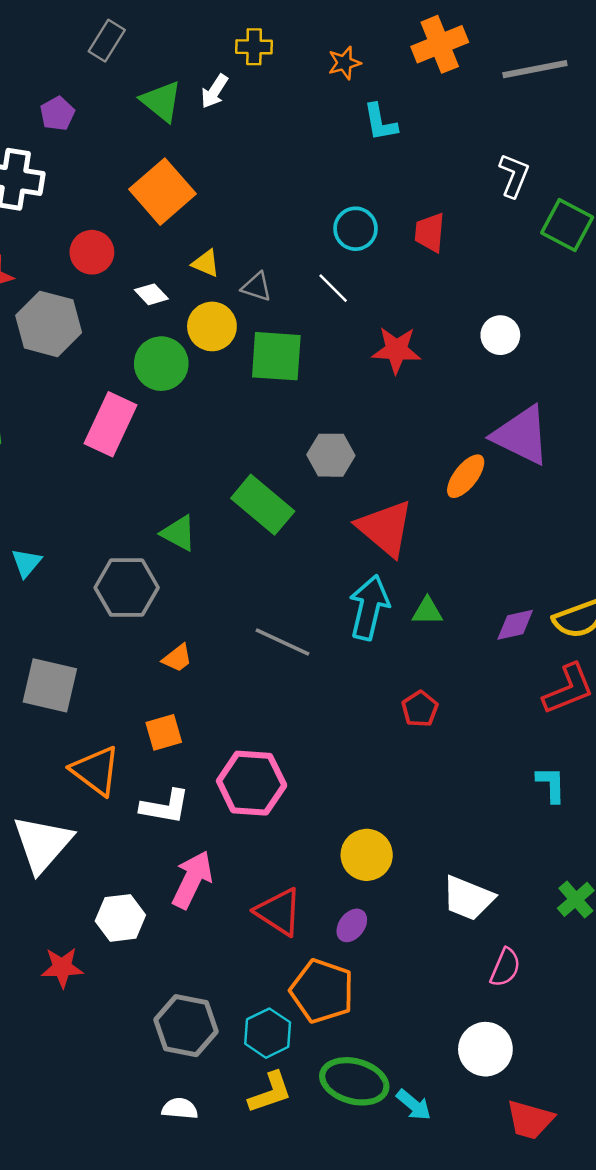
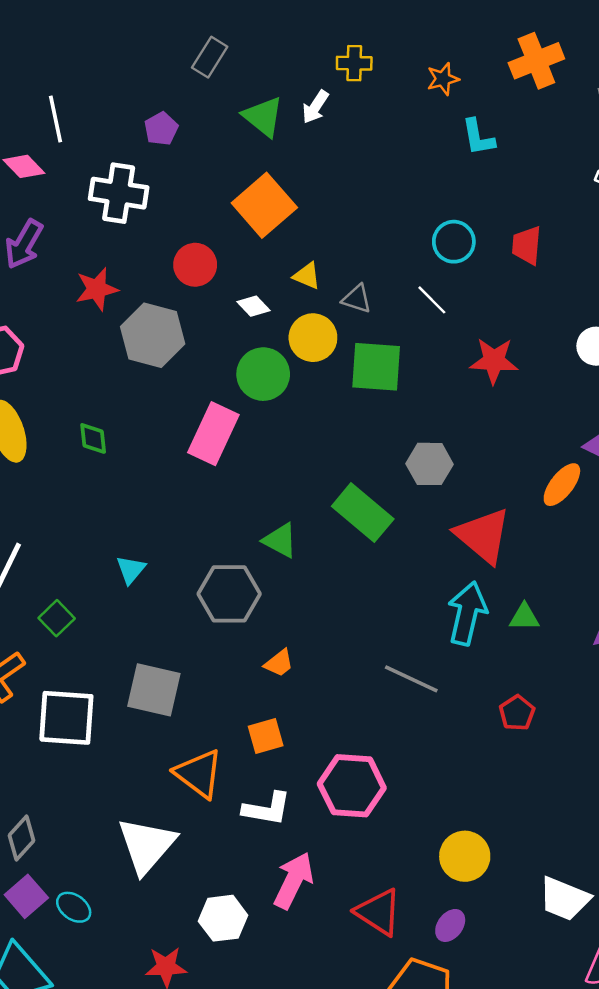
gray line: (283, 642) -> (411, 679), moved

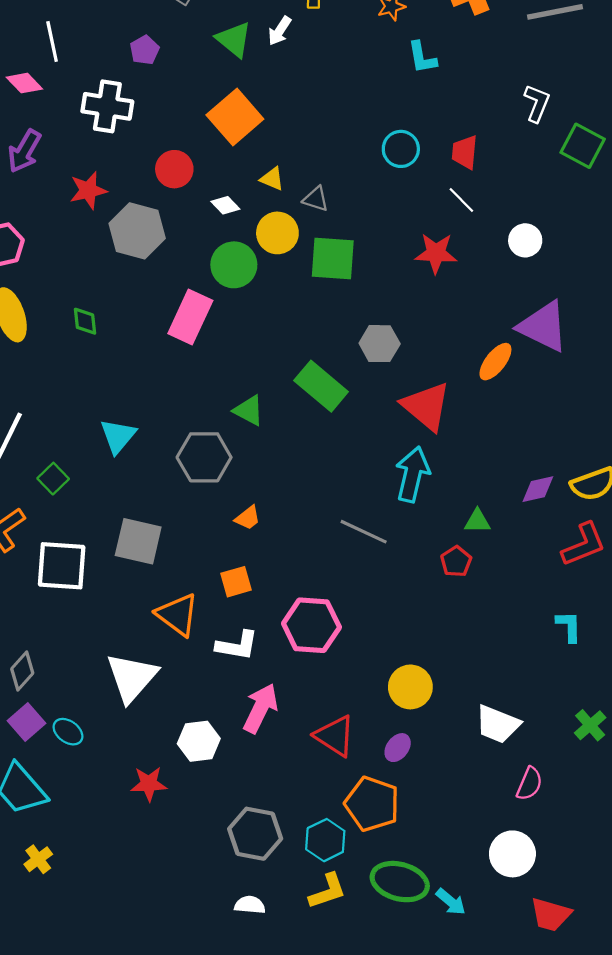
white line: (432, 300) -> (461, 200), moved
cyan triangle: (131, 570) -> (118, 436), size x1.4
green triangle: (524, 617) -> (477, 521), moved

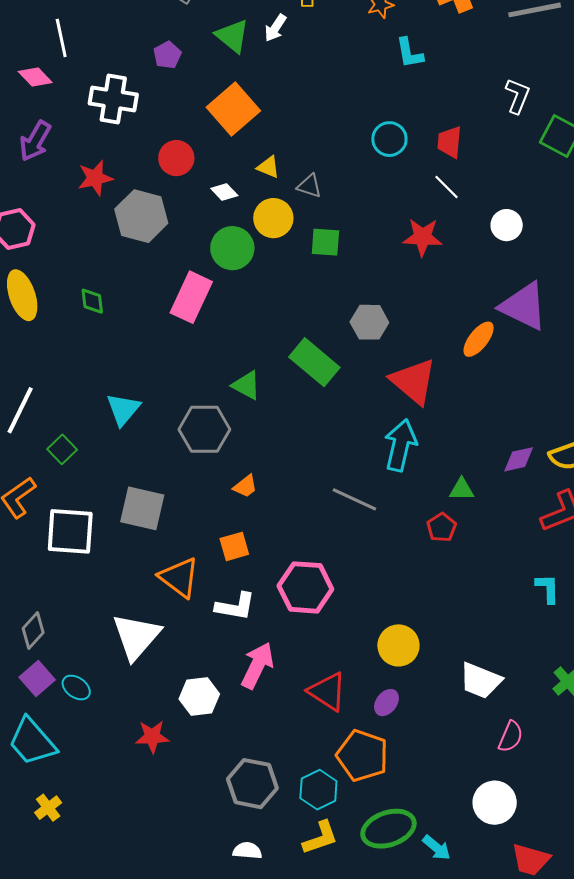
purple pentagon: (145, 50) -> (167, 55), moved
green square: (333, 258) -> (325, 242), size x0.7
green ellipse: (400, 882) -> (388, 829), turned -34

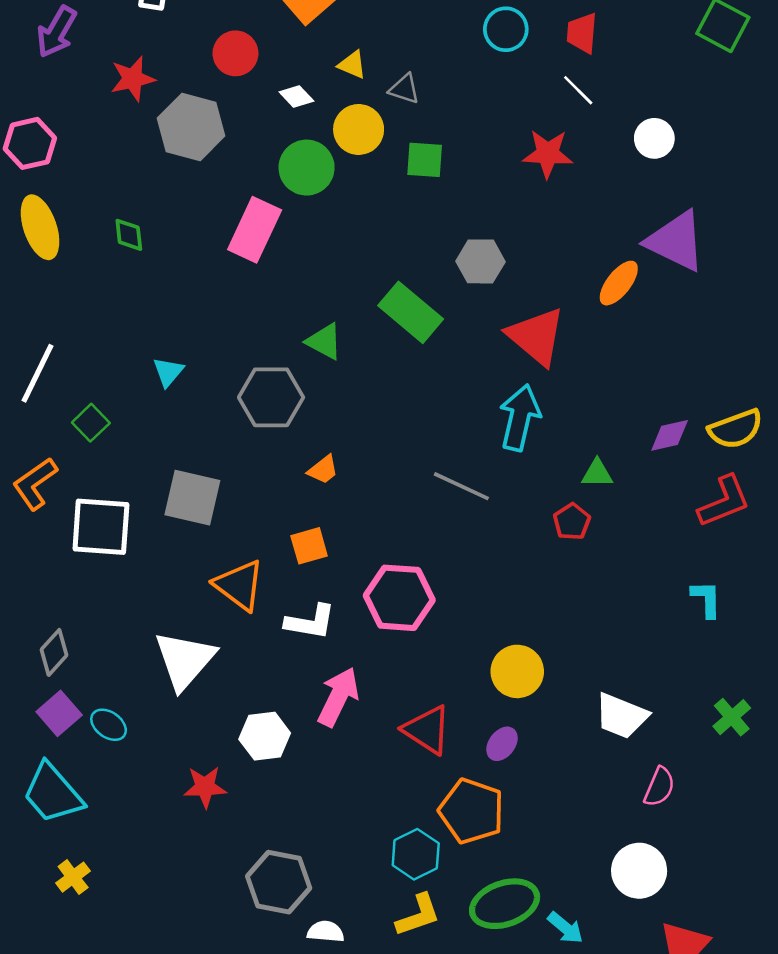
cyan triangle: (123, 409) -> (168, 372), size x0.7
gray hexagon: (252, 784) -> (279, 882), moved

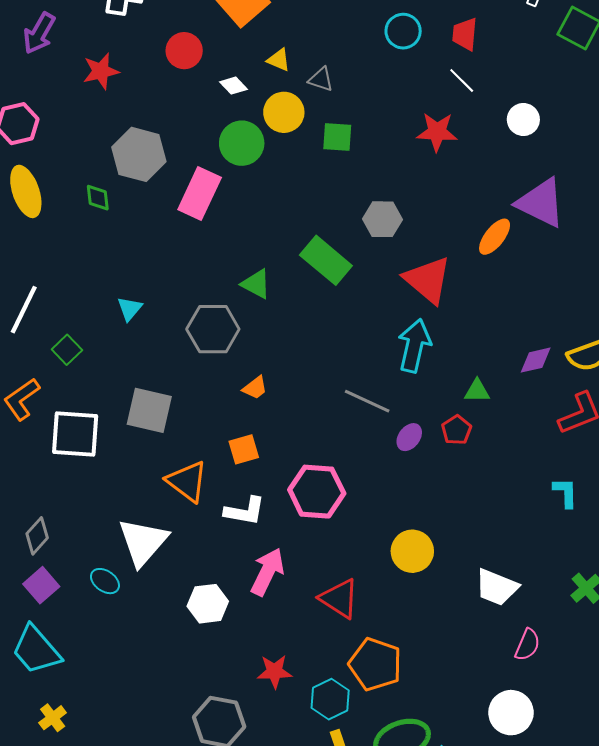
gray hexagon: (191, 127) -> (139, 154), moved
cyan ellipse: (109, 725) -> (105, 581), moved
purple ellipse: (502, 744) -> (409, 437), moved
red star: (205, 787) -> (275, 671), moved

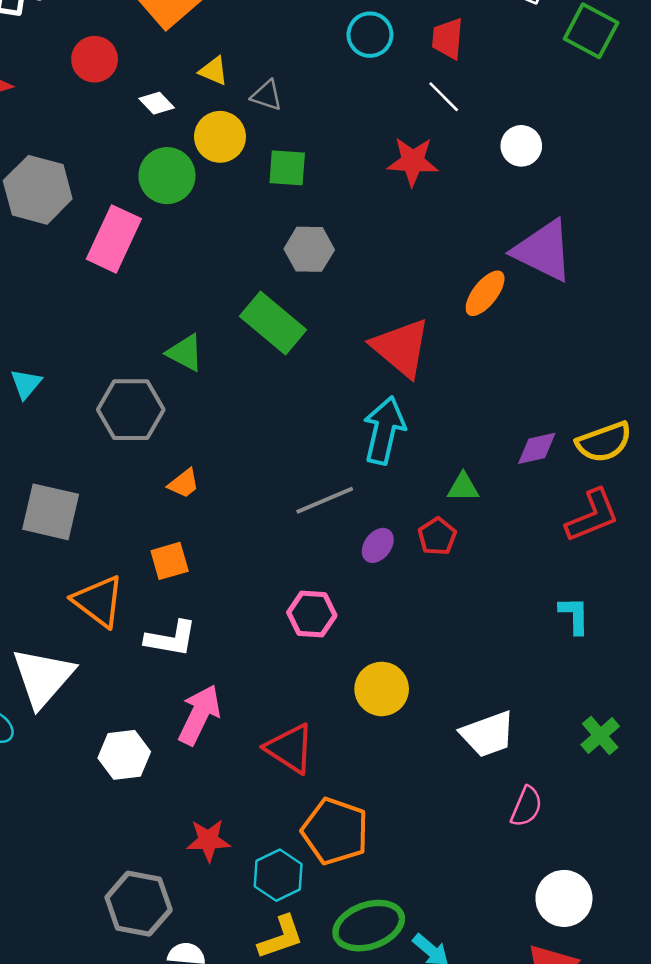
gray hexagon: (383, 219) -> (309, 249), moved
gray line: (367, 401) -> (325, 500), turned -48
pink hexagon: (317, 492) -> (312, 614), moved, size x0.7
white trapezoid: (497, 587) -> (488, 734), turned -42
white circle: (511, 713) -> (564, 898), moved

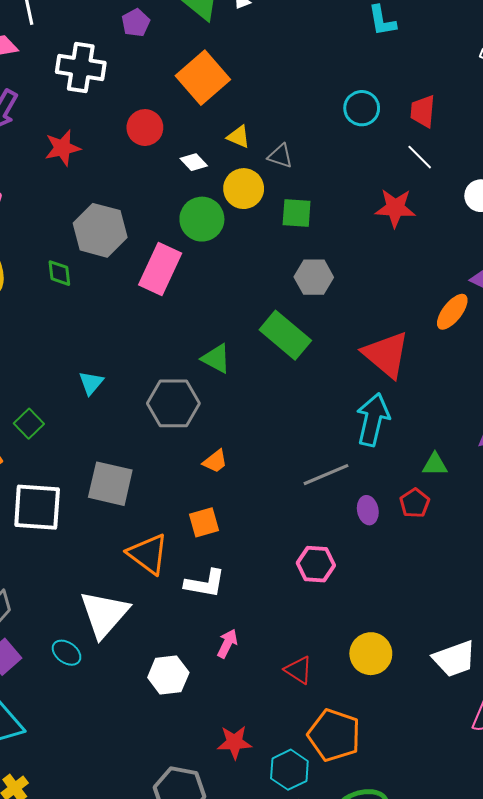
purple ellipse: (378, 545) -> (368, 510), turned -48
yellow circle: (382, 689) -> (371, 654), moved
pink arrow: (199, 715) -> (227, 643), size x0.6
red triangle: (290, 748) -> (299, 670), size x0.7

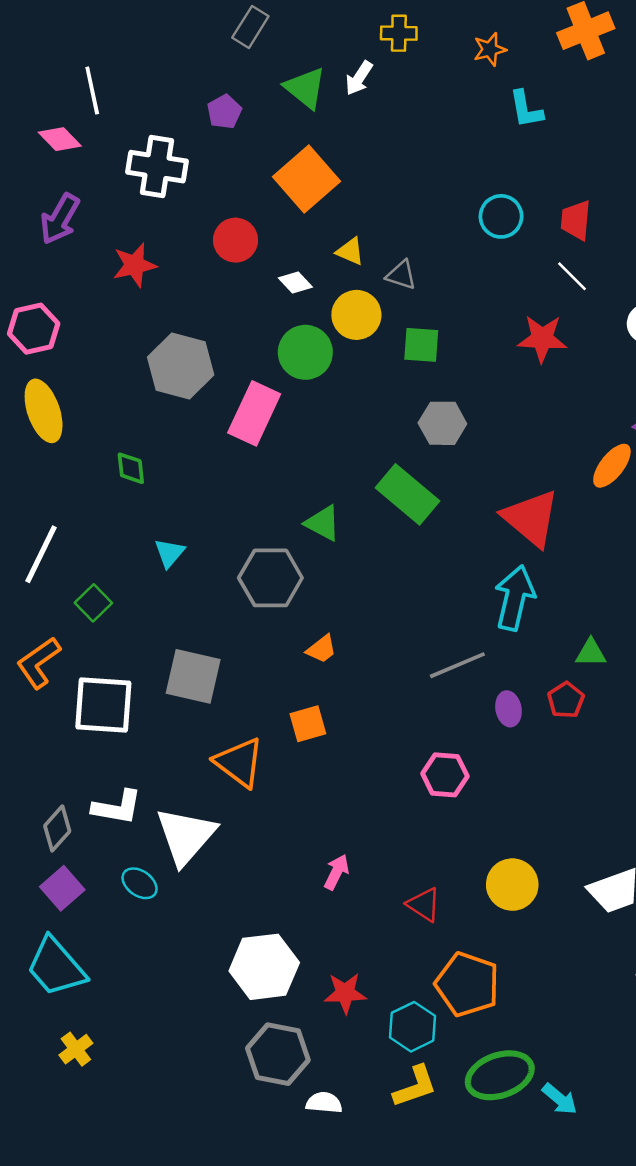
green diamond: (59, 273) -> (131, 468), moved
white L-shape: (205, 583) -> (117, 807), moved
white hexagon: (168, 675) -> (264, 967), moved, size x1.4

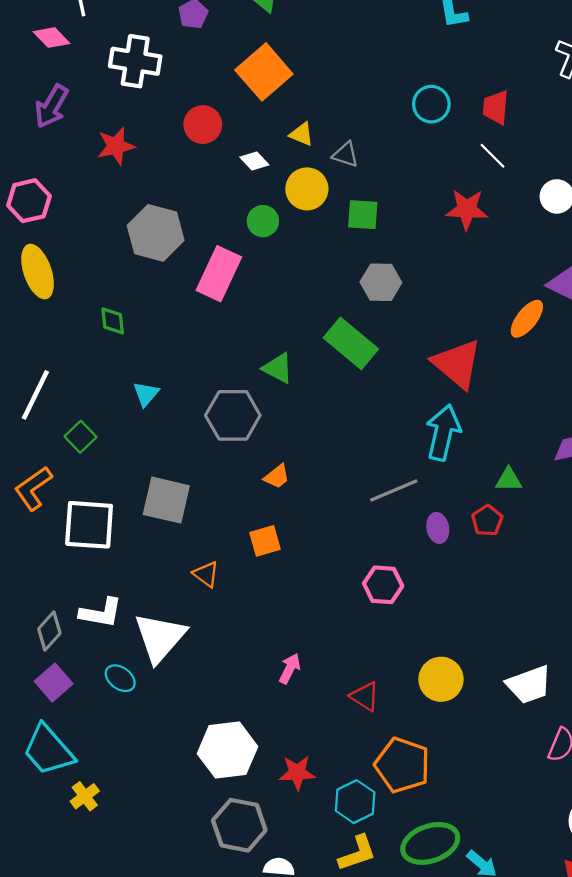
green circle: (305, 352) -> (263, 221), size x0.7
orange triangle: (239, 762) -> (206, 574), size x0.6
yellow cross: (76, 1049) -> (85, 796), moved

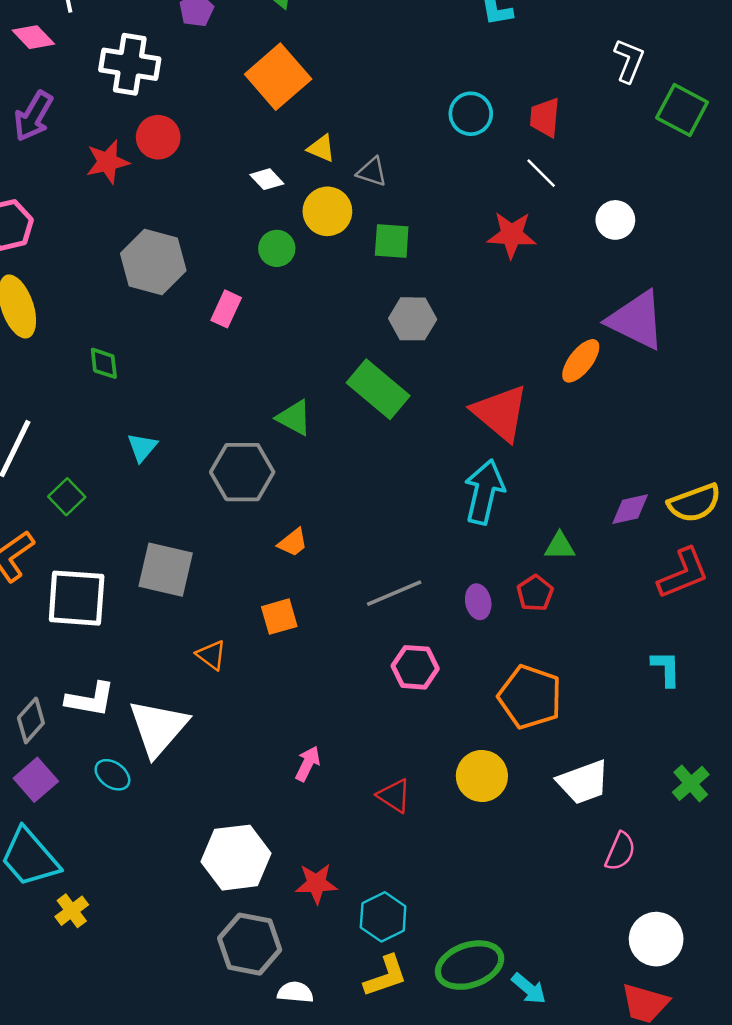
red circle: (203, 125) -> (158, 137), moved
pink rectangle: (219, 274) -> (226, 309), size x0.6
gray line: (394, 490) -> (394, 593), moved
orange pentagon: (402, 765) -> (530, 697), moved

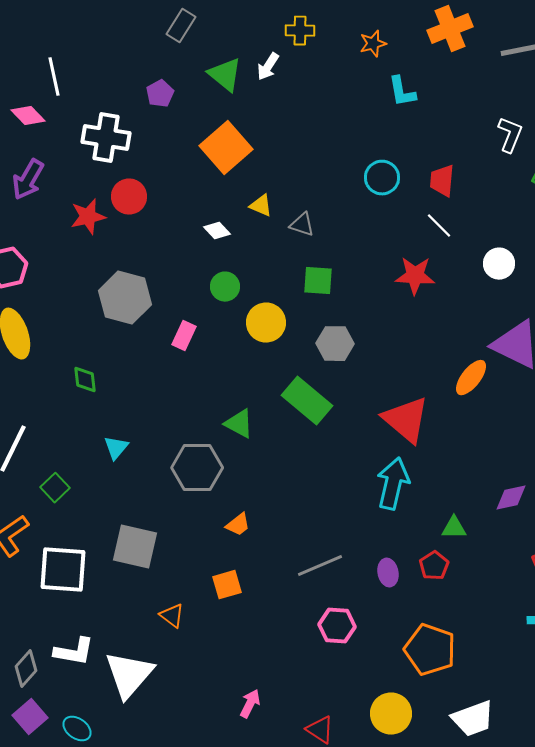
yellow circle: (327, 211) -> (266, 323), moved
cyan ellipse: (112, 775) -> (77, 729), moved

